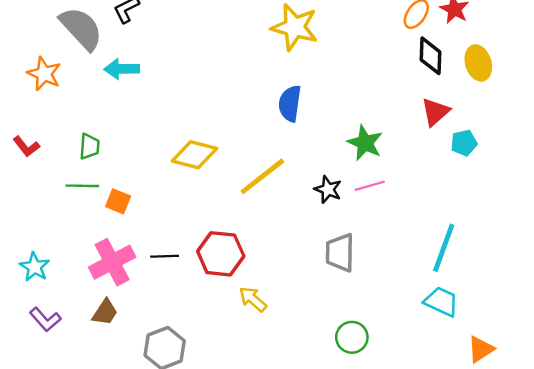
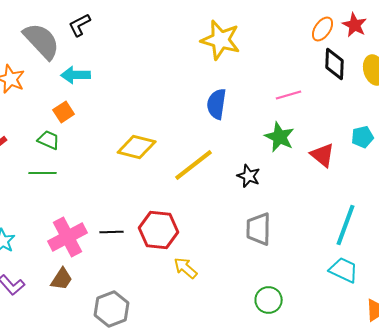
red triangle: (435, 112) -> (323, 155), moved, turned -40
green trapezoid: (89, 146) -> (49, 140), turned -70
pink line: (370, 186) -> (289, 95), moved
orange square: (118, 201) -> (64, 112), moved, turned 35

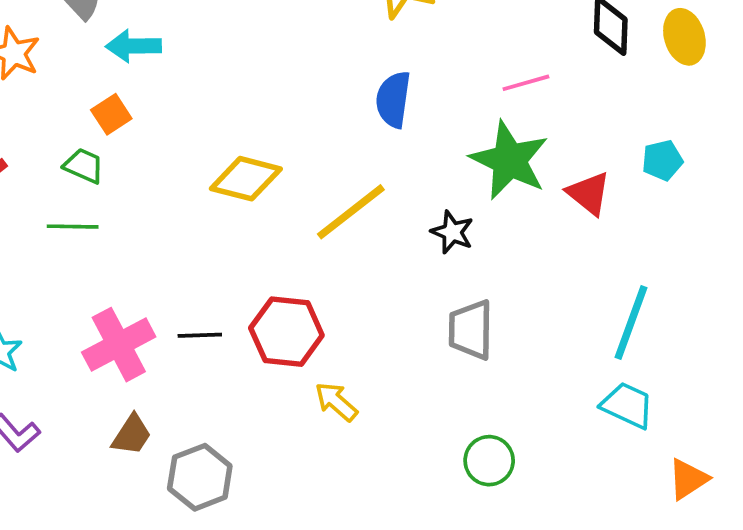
green star: (280, 137) -> (509, 160), size x1.4
brown trapezoid: (62, 279) -> (132, 435), moved

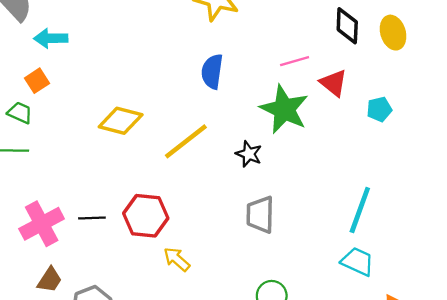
red triangle: (589, 193) -> (333, 83), moved

